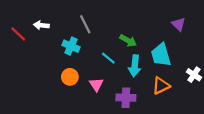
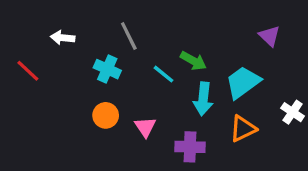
red line: (18, 34) -> (28, 71), moved
cyan trapezoid: (161, 55) -> (243, 82), turned 70
cyan line: (108, 58) -> (164, 74), moved

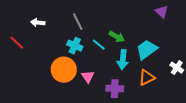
purple triangle: (269, 36) -> (162, 12), moved
cyan cross: (107, 69) -> (75, 46), moved
orange circle: (106, 115) -> (64, 70), size x1.6

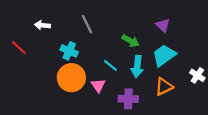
purple triangle: (162, 12) -> (163, 25), moved
cyan line: (99, 45) -> (110, 65), moved
cyan cross: (75, 46) -> (69, 51), moved

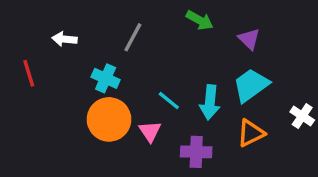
gray line: (87, 24) -> (133, 37), turned 54
green arrow: (130, 41) -> (200, 20), moved
red line: (19, 48) -> (29, 73), turned 30

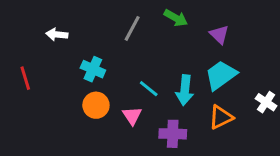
gray line: (133, 37) -> (132, 28), moved
red line: (29, 73) -> (25, 78), moved
orange circle: (109, 119) -> (96, 105), size x0.7

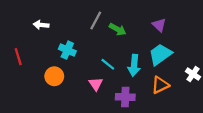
green arrow: (176, 18) -> (118, 29), moved
orange circle: (96, 105) -> (54, 76), moved

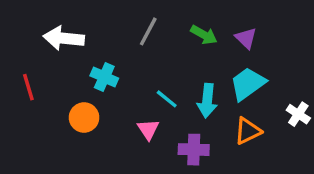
white arrow: (41, 25) -> (64, 38), size x1.6
green arrow: (118, 29) -> (204, 35), moved

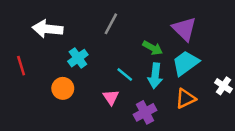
green arrow: (204, 35) -> (153, 48), moved
purple triangle: (246, 38) -> (184, 29), size x1.5
cyan cross: (104, 77) -> (78, 58), turned 30
purple cross: (194, 150) -> (145, 112), turned -30

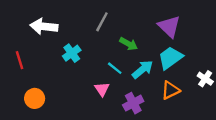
green arrow: (153, 48) -> (129, 44), moved
cyan arrow: (155, 76) -> (143, 69), turned -135
orange circle: (63, 88) -> (35, 98), moved

